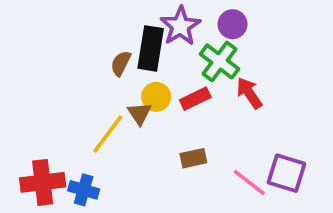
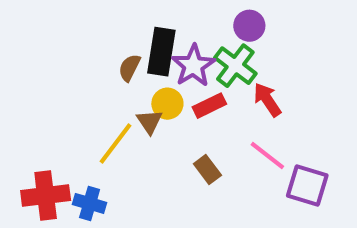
purple star: (180, 26) -> (193, 66), moved
brown rectangle: (193, 158) -> (207, 170), turned 65
pink line: (249, 182) -> (267, 156), moved

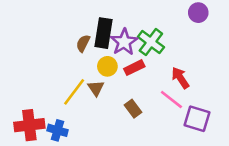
purple circle: (249, 26) -> (198, 13), moved
red arrow: (267, 100) -> (180, 78), moved
brown triangle: (149, 122) -> (96, 88), moved

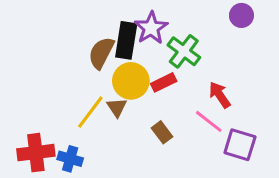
purple star: (124, 42) -> (151, 28), moved
brown semicircle: (83, 43) -> (101, 53), size x1.5
yellow circle: (107, 66) -> (131, 81), size x1.5

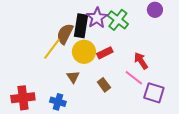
green cross: (184, 51) -> (118, 20), moved
brown triangle: (117, 107) -> (73, 77), moved
yellow line: (90, 112) -> (52, 49), moved
blue cross: (70, 159) -> (58, 102), moved

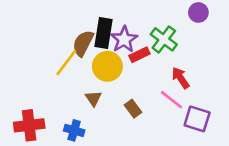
purple star: (97, 18) -> (124, 39), moved
green cross: (118, 20) -> (164, 39), moved
red rectangle: (105, 53) -> (139, 55), moved

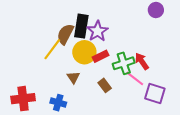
green cross: (164, 39) -> (124, 63), moved, turned 35
red rectangle: (139, 55) -> (101, 56), moved

